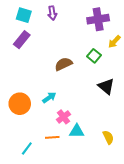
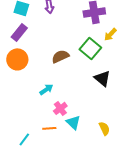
green square: (94, 56) -> (90, 48), size x1.5
orange circle: (20, 104) -> (17, 59), moved
cyan triangle: (77, 131) -> (73, 122), turned 42

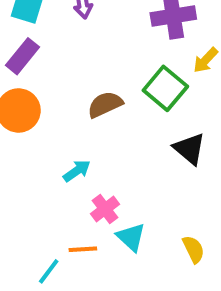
cyan line: (24, 139) -> (49, 271), moved

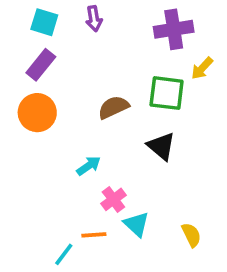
green square: (165, 88) -> (167, 93), turned -33
black triangle: (189, 149) -> (161, 146), moved

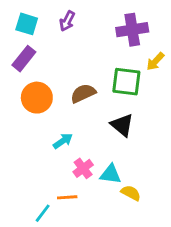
purple arrow: (94, 19) -> (67, 21), turned 36
orange circle: (37, 113) -> (37, 98), moved
cyan triangle: (136, 224) -> (111, 174), moved, turned -35
yellow semicircle: (191, 235) -> (131, 193), moved, turned -36

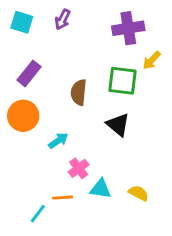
purple rectangle: (24, 59) -> (29, 73), moved
brown semicircle: (83, 93) -> (79, 92), turned -60
orange circle: (37, 98) -> (23, 116), moved
cyan triangle: (111, 174) -> (101, 189), moved
yellow semicircle: (131, 193) -> (139, 193), moved

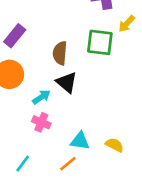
black triangle: (118, 125) -> (67, 82), moved
pink cross: (79, 168) -> (41, 122), moved, turned -30
orange line: (63, 198) -> (68, 164), moved, turned -36

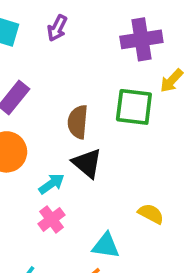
pink cross: (41, 122) -> (51, 219), turned 30
yellow semicircle: (115, 145) -> (151, 214), moved

